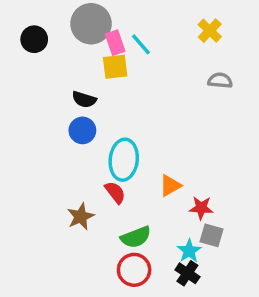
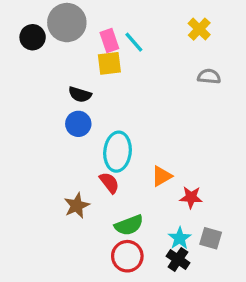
gray circle: (91, 24) -> (67, 23), moved
gray square: (211, 235) -> (211, 238), moved

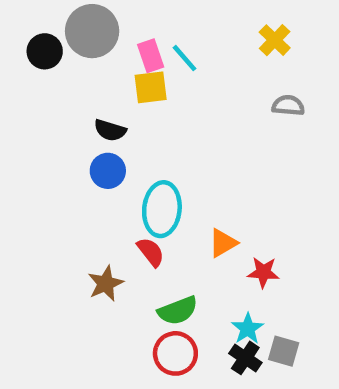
gray square: (211, 238) -> (284, 351), moved

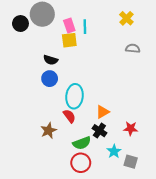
cyan line: (184, 58) -> (85, 27), turned 40
red star: (263, 272) -> (131, 128), moved
black cross: (245, 358) -> (99, 131), moved

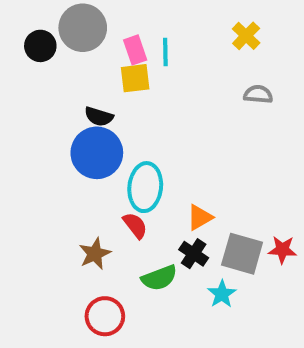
blue circle: (50, 79) -> (97, 153), size x1.6
red star: (131, 128) -> (282, 250), moved
gray square: (131, 162) -> (242, 254), moved, size x1.5
red circle: (81, 163) -> (105, 316), moved

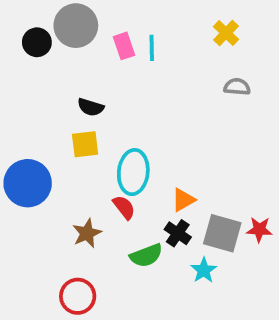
yellow square: (135, 78) -> (85, 144), moved
blue circle: (97, 153) -> (28, 183), moved
red circle: (105, 316) -> (78, 296), moved

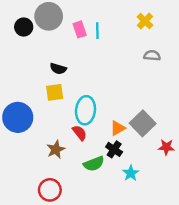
gray square: (222, 233) -> (143, 123), moved, turned 30

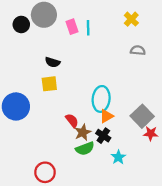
cyan ellipse: (86, 110) -> (101, 99), moved
gray square: (143, 123) -> (142, 116), moved
brown star: (56, 149) -> (83, 132), moved

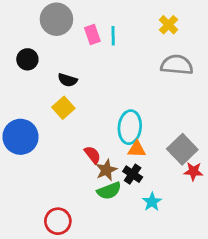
black circle: (21, 24) -> (27, 59), moved
gray semicircle: (138, 50) -> (177, 65), size x1.6
yellow square: (49, 84) -> (63, 108), turned -35
orange triangle: (107, 116) -> (137, 149), turned 32

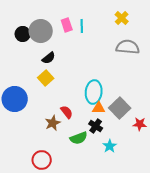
gray circle: (56, 19) -> (41, 31), moved
black circle: (27, 59) -> (23, 34), moved
black semicircle: (68, 80) -> (49, 58), turned -56
gray square: (182, 149) -> (120, 108), moved
brown star: (106, 170) -> (53, 123), moved

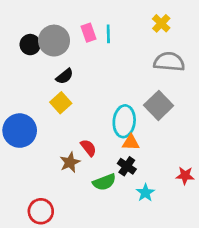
gray square: (120, 108) -> (159, 105), moved
red star: (140, 124) -> (185, 176), moved
red circle: (42, 160) -> (41, 211), moved

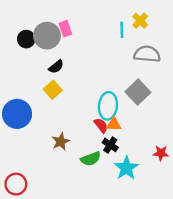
pink rectangle: (88, 33) -> (65, 29), moved
cyan line: (108, 34) -> (122, 30), moved
red semicircle: (88, 148) -> (101, 125), moved
cyan star: (145, 193) -> (126, 168), size x1.5
red circle: (41, 211) -> (16, 184), moved

